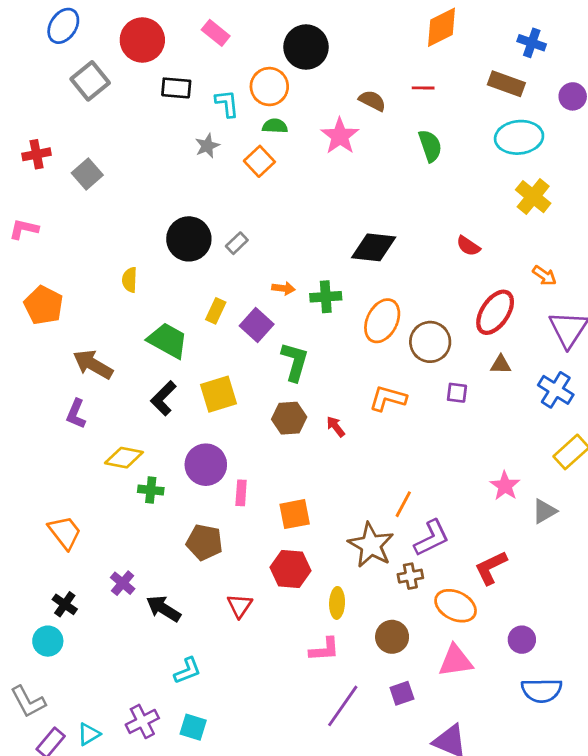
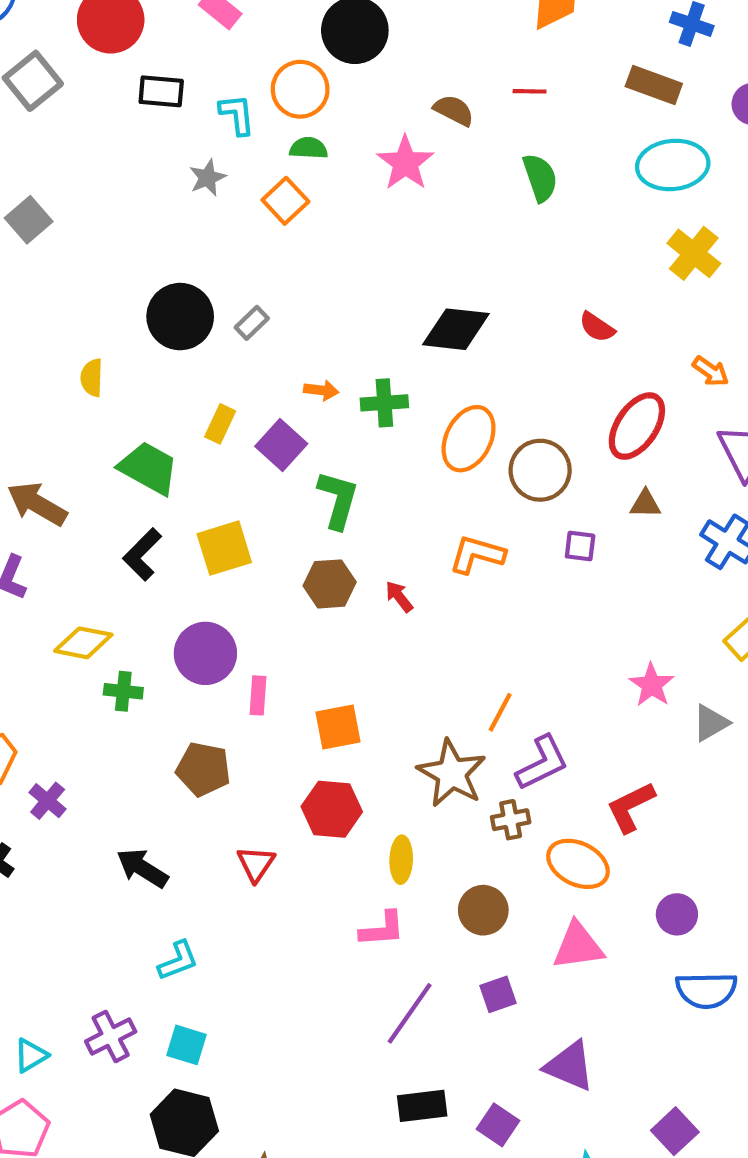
purple cross: (123, 583) -> (48, 801), moved

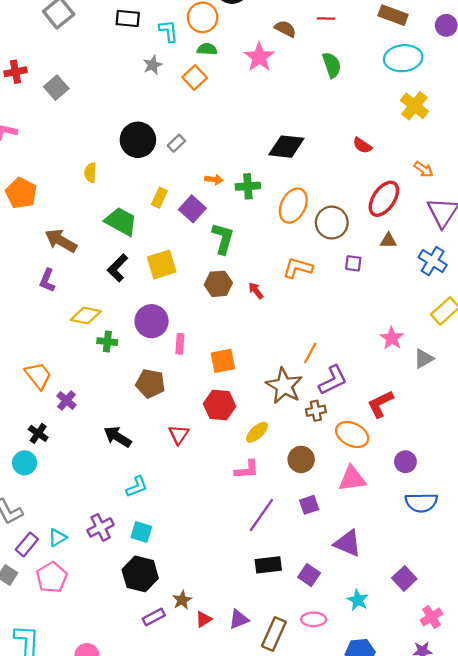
yellow ellipse: (401, 860) -> (257, 432), turned 45

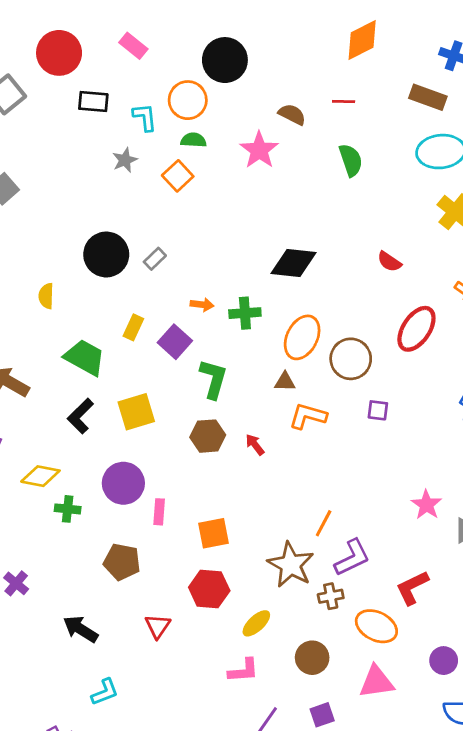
brown triangle: (388, 241) -> (285, 382), moved

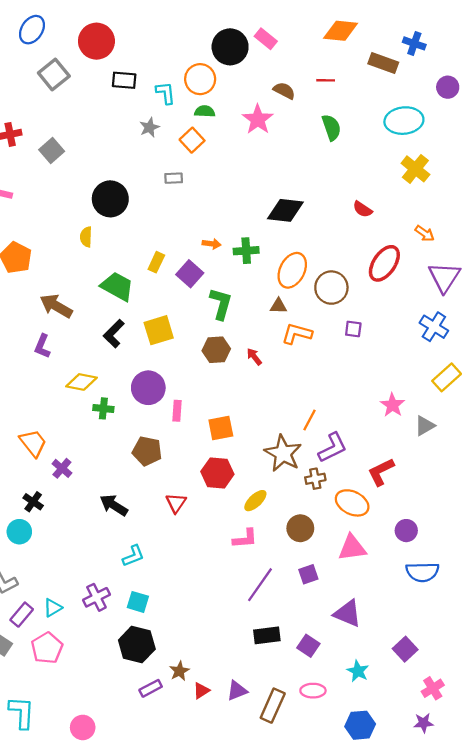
orange diamond: (362, 40) -> (341, 31), turned 32
pink rectangle: (133, 46) -> (266, 39), moved
brown rectangle: (428, 97) -> (383, 63), moved
black circle: (106, 254) -> (110, 199), moved
gray rectangle: (155, 259) -> (174, 178), moved, turned 42

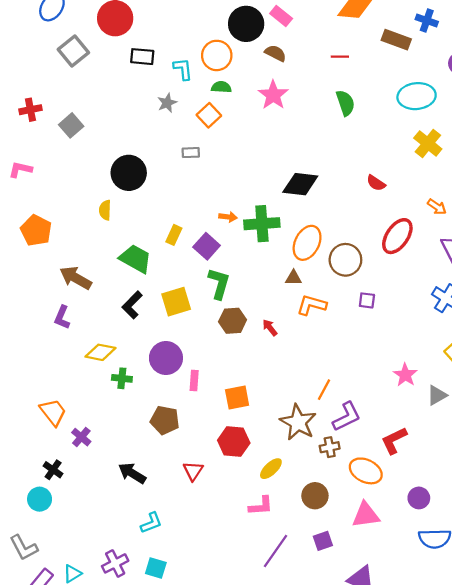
brown semicircle: (284, 91) -> (275, 53), moved
green cross: (246, 251) -> (262, 224), size x1.4
green L-shape: (221, 304) -> (219, 283), moved

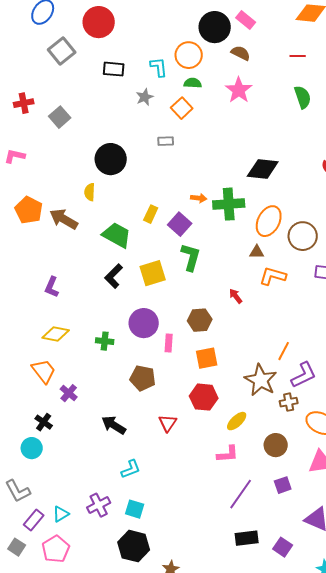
black rectangle: (142, 57) -> (114, 69), moved
brown arrow: (76, 278) -> (64, 219), moved
brown hexagon: (233, 321) -> (200, 320), moved
yellow diamond: (100, 352) -> (56, 334), moved

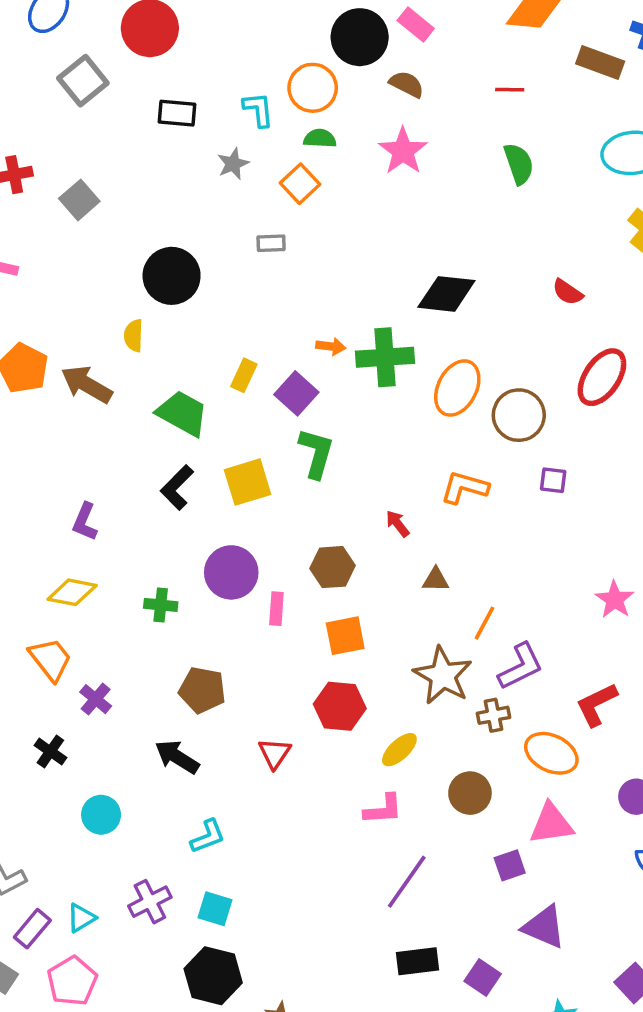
brown triangle: (257, 252) -> (436, 580), moved
purple L-shape: (52, 287) -> (85, 522), moved
brown pentagon: (143, 378) -> (202, 690), moved
cyan circle: (32, 448) -> (101, 815), moved
purple square: (283, 485) -> (510, 865), moved

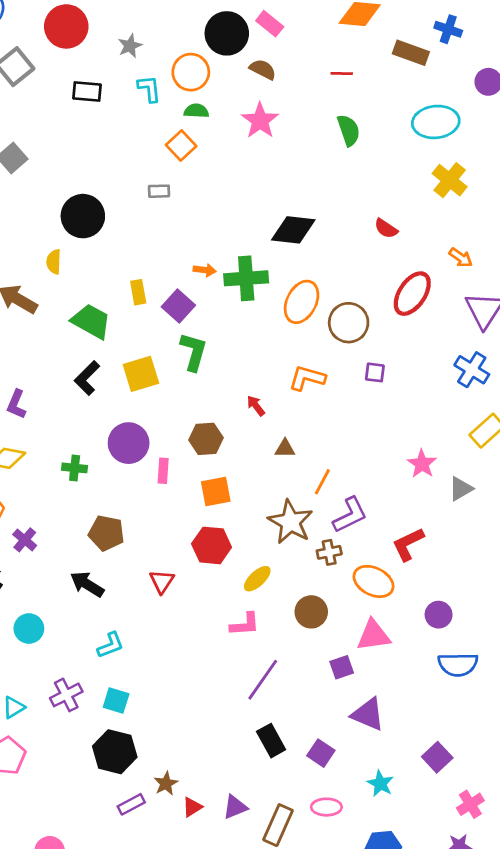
gray star: (233, 164) -> (130, 46), moved
yellow rectangle: (244, 375) -> (138, 292), turned -35
black rectangle: (418, 961) -> (271, 741), turned 68

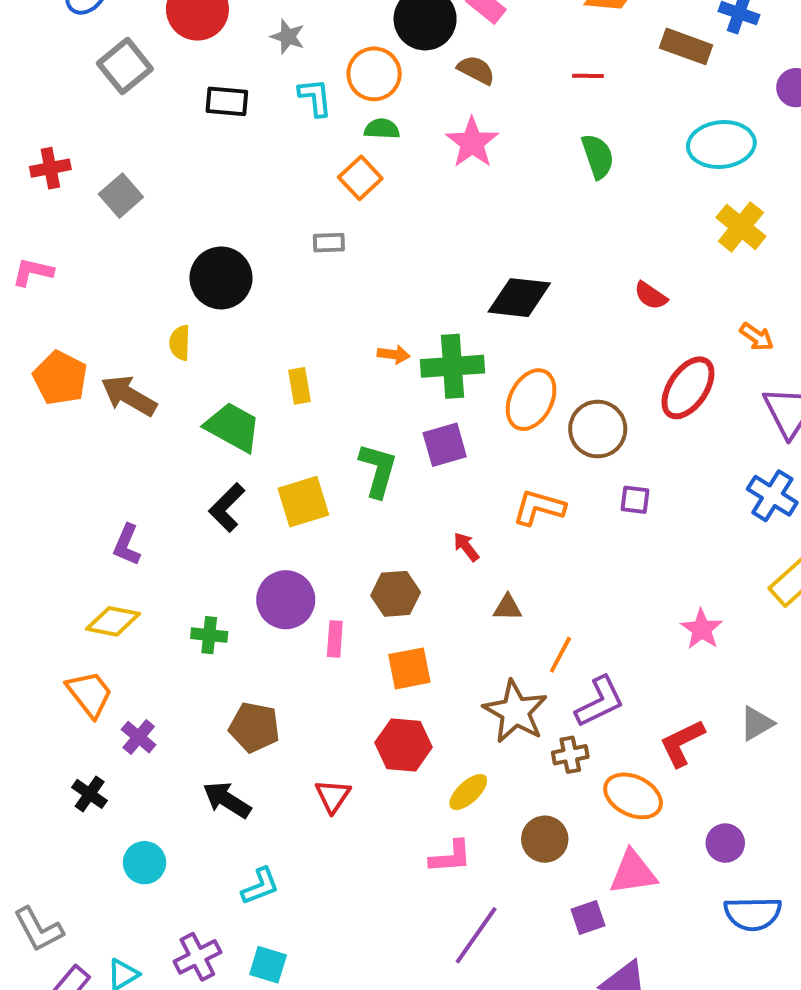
gray star: (130, 46) -> (288, 37), turned -30
purple square: (178, 306) -> (445, 445), moved, turned 32
gray triangle: (461, 489) -> (757, 723), moved

